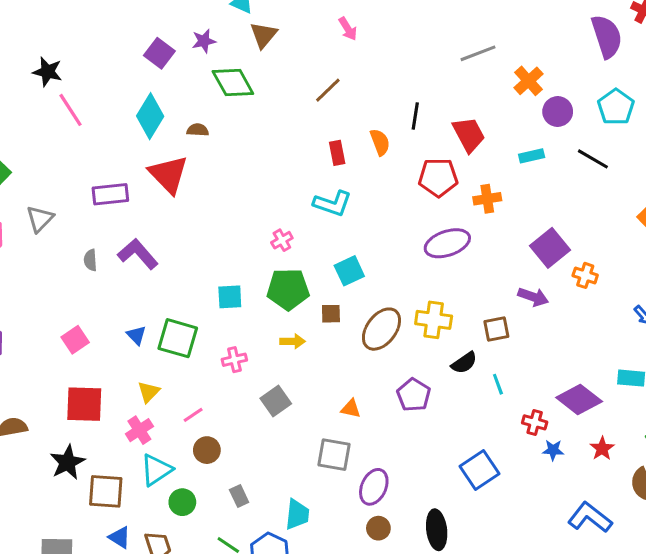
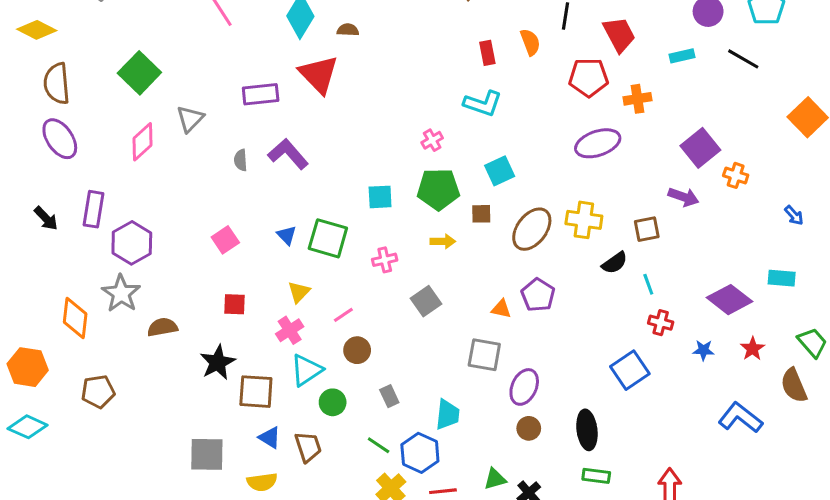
purple pentagon: (414, 395) -> (538, 295), moved
red square: (84, 404) -> (234, 304), size x0.6
red cross: (535, 422) -> (661, 323), moved

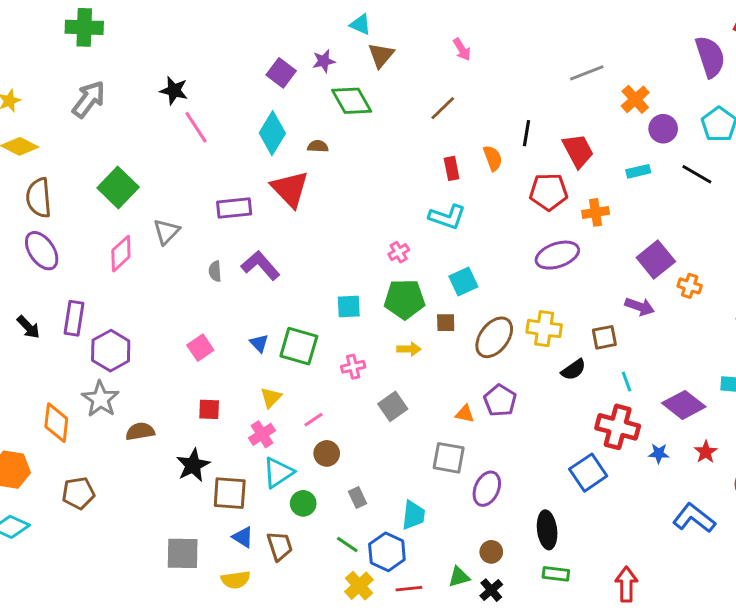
cyan line: (648, 284) -> (626, 381), moved
red cross: (661, 323) -> (618, 427), size x1.8
brown circle: (529, 428) -> (491, 552), moved

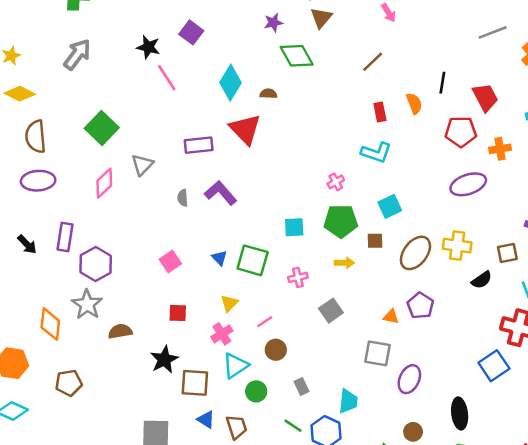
purple square: (281, 73) -> (191, 32), moved
purple ellipse: (42, 251) -> (38, 181), turned -60

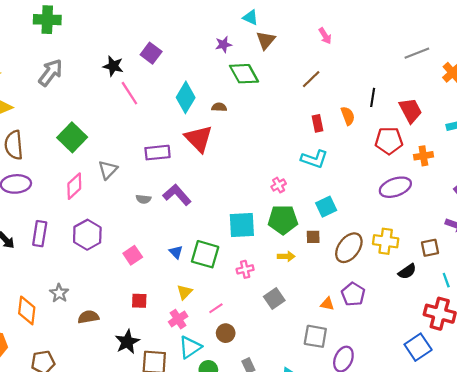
gray semicircle: (183, 198) -> (143, 199), turned -80
cyan square: (294, 227) -> (242, 225), size x1.5
purple hexagon: (96, 264) -> (87, 235), moved
gray star: (87, 304) -> (59, 293), size x0.7

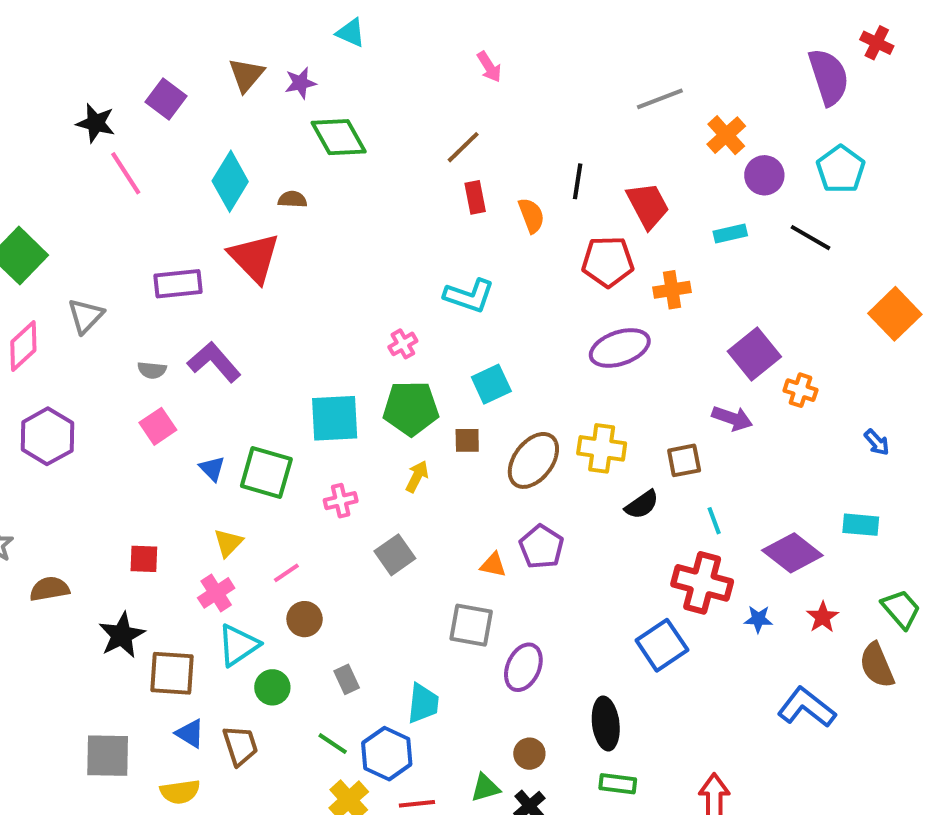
brown triangle: (266, 40) -> (246, 75), moved
red rectangle: (318, 123) -> (475, 197), moved
pink square: (133, 255) -> (158, 426), moved
yellow arrow: (286, 256) -> (417, 476), turned -63

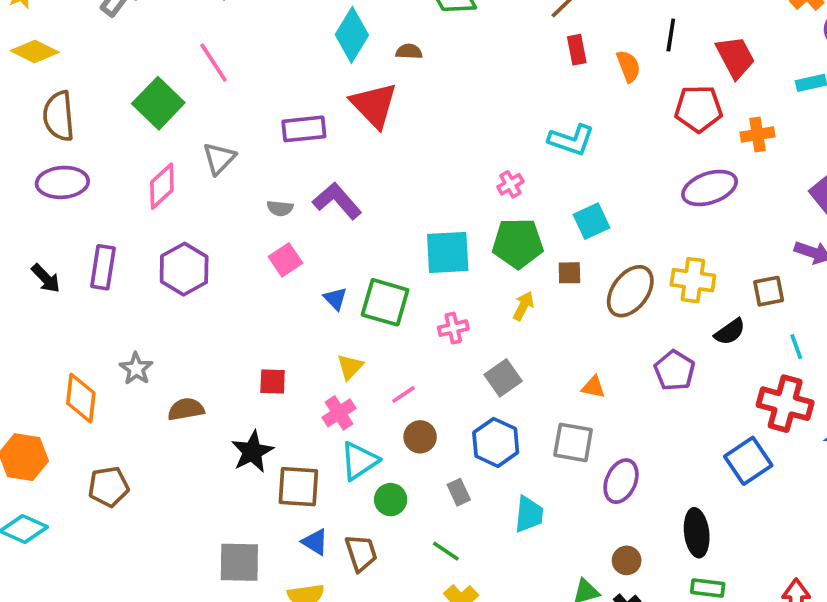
pink line: (126, 173) -> (214, 63), moved
purple pentagon: (541, 547) -> (675, 370), moved
blue hexagon: (387, 754) -> (496, 442), moved

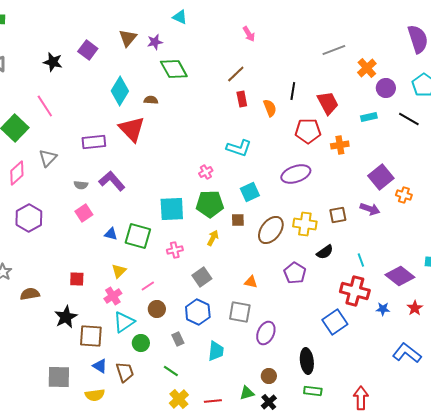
purple ellipse: (710, 188) -> (296, 174), moved
brown square: (769, 291) -> (338, 215), moved
blue triangle: (335, 299) -> (111, 234), turned -32

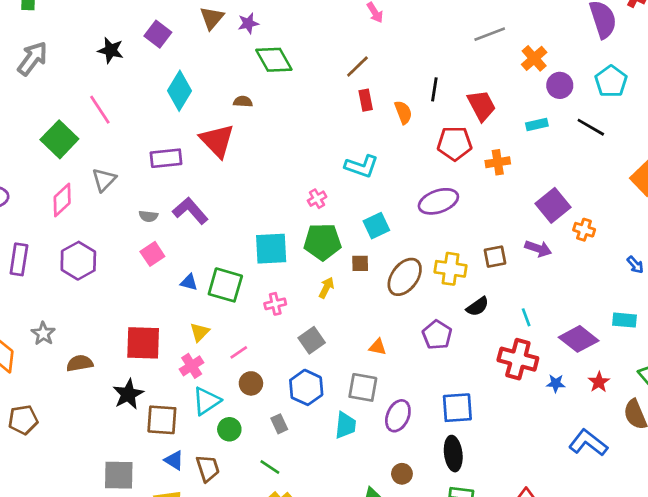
cyan diamond: (120, 91) -> (179, 91), moved
red square: (77, 279) -> (143, 343), size x1.8
blue square: (335, 322) -> (457, 408), moved, turned 30
cyan trapezoid: (216, 351) -> (345, 425), moved

